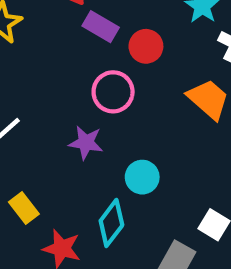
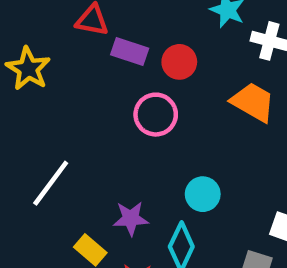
purple star: (86, 143) -> (131, 218), moved

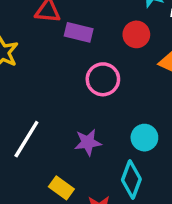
red circle: (179, 62) -> (136, 34), moved
purple star: (131, 218) -> (88, 142), moved

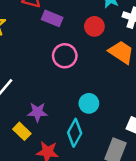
purple star: (88, 142) -> (37, 112), moved

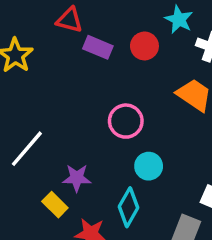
red circle: (94, 26) -> (144, 46), moved
pink circle: (65, 56) -> (126, 121), moved

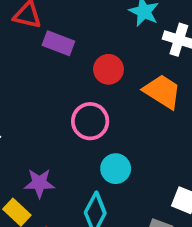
red circle: (144, 46) -> (108, 69), moved

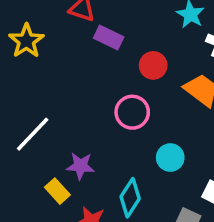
cyan circle: (116, 169) -> (170, 158), moved

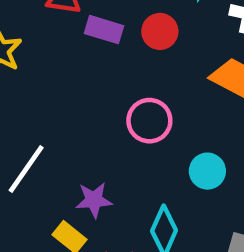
red circle: (153, 65) -> (160, 31), moved

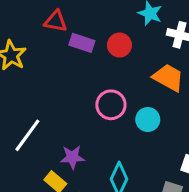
cyan circle: (207, 171) -> (148, 119), moved

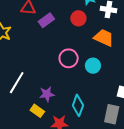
purple rectangle: (82, 43) -> (46, 20), turned -49
red circle: (119, 45) -> (78, 18), moved

